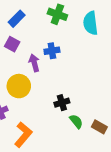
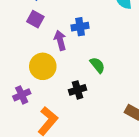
black cross: (62, 103) -> (78, 90), moved
green semicircle: (76, 121) -> (97, 65), moved

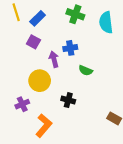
green semicircle: (97, 65) -> (86, 70), moved, turned 152
black cross: (78, 90) -> (68, 100), turned 32

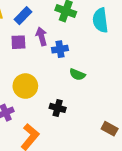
purple square: (33, 42) -> (18, 42), turned -32
purple arrow: (54, 59) -> (41, 36), moved

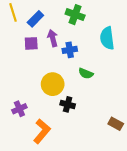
cyan semicircle: (100, 20) -> (107, 38), moved
yellow circle: (25, 86) -> (53, 84), moved

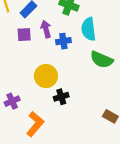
cyan semicircle: (107, 38) -> (89, 29), moved
green semicircle: (86, 73) -> (102, 60), moved, size x1.5
black cross: (68, 104) -> (61, 97), turned -32

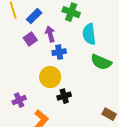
purple square: (24, 35) -> (30, 39), turned -32
blue cross: (63, 41) -> (59, 52), moved

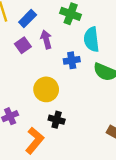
blue cross: (59, 52) -> (72, 60), moved
black cross: (64, 96) -> (57, 120), moved, turned 32

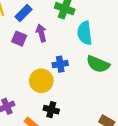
purple square: (23, 45) -> (19, 39), turned -32
blue cross: (72, 60) -> (60, 64), moved

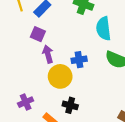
purple arrow: (41, 33) -> (48, 54), moved

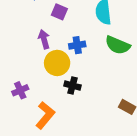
purple square: (38, 34) -> (59, 12), moved
black cross: (70, 105) -> (72, 86), moved

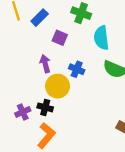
blue cross: (77, 45) -> (77, 69), turned 32
black cross: (72, 86) -> (45, 107), moved

